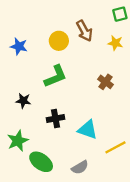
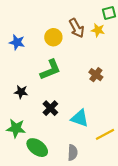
yellow star: (115, 43) -> (98, 30), moved
black cross: (56, 118) -> (50, 108), turned -35
green star: (18, 141) -> (16, 128), turned 30
gray semicircle: (80, 167) -> (73, 153), turned -56

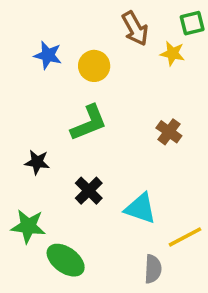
brown arrow: (77, 28) -> (135, 29), moved
blue star: (17, 42) -> (48, 55), moved
gray semicircle: (73, 153) -> (153, 269), moved

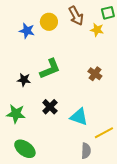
yellow circle: (94, 66) -> (49, 22), moved
black star: (37, 162) -> (24, 80), moved
green star: (28, 226) -> (16, 114), moved
green ellipse: (66, 260) -> (25, 149), moved

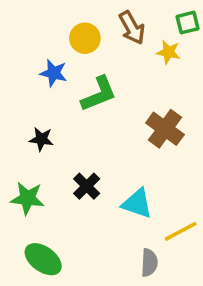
blue star: (27, 31) -> (54, 73), moved
green L-shape: (50, 69) -> (99, 94), moved
brown cross: (95, 74) -> (165, 129), size x1.5

